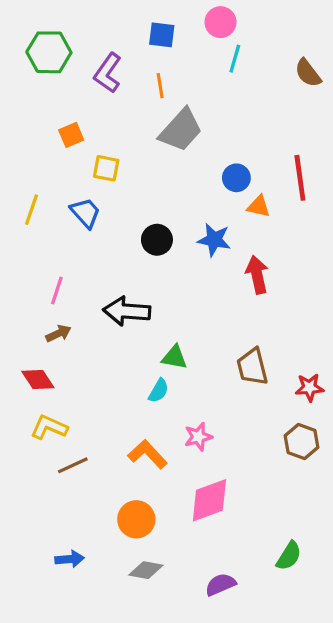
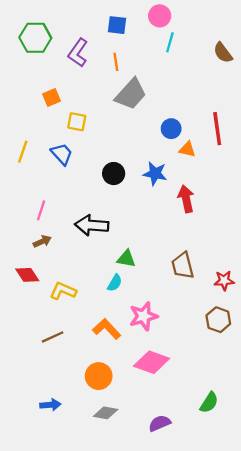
yellow L-shape: (49, 427) -> (63, 291), moved
pink star: (198, 437) -> (144, 316), size x1.4
pink diamond: (209, 500) -> (152, 362), turned 40

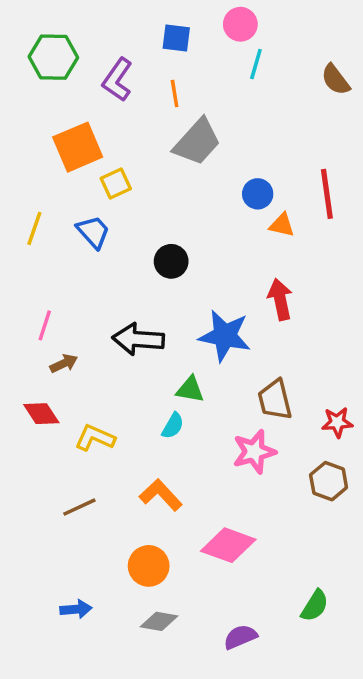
orange square: (51, 98) -> (78, 147), size x1.8
yellow square: (77, 122) -> (116, 183), turned -36
blue star: (155, 174) -> (225, 336), moved, size x1.4
pink line: (41, 210) -> (45, 325), moved
pink star: (144, 316) -> (254, 452), moved

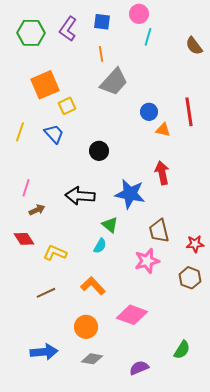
purple L-shape: (117, 80) -> (68, 29), moved
green triangle: (190, 389) -> (110, 225), turned 30
blue arrow: (76, 609) -> (44, 352), size x1.5

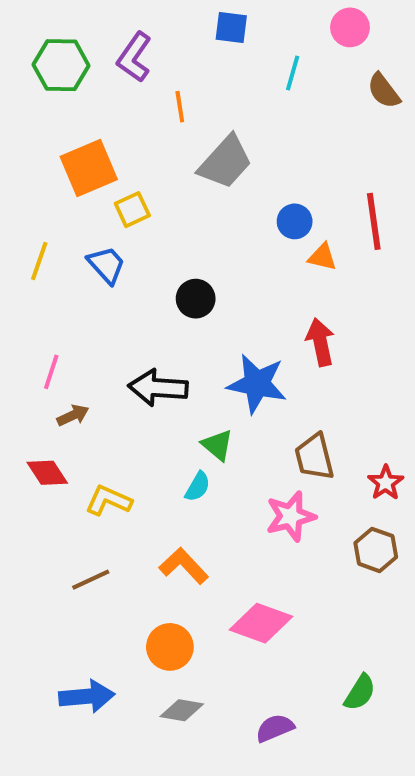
pink circle: (139, 14) -> (350, 27), moved
blue square: (102, 22) -> (231, 27), moved
orange line: (101, 54) -> (180, 107), moved
red star: (195, 244) -> (386, 483), turned -30

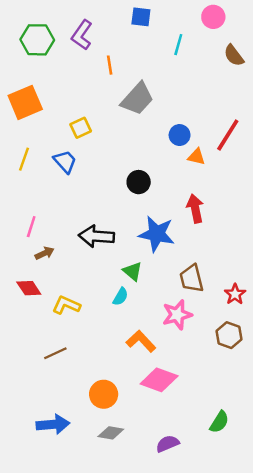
orange square: (89, 168) -> (25, 102), moved
red line: (374, 221) -> (228, 135), turned 40
black circle: (196, 299) -> (139, 182), moved
orange L-shape: (184, 566) -> (141, 341), moved

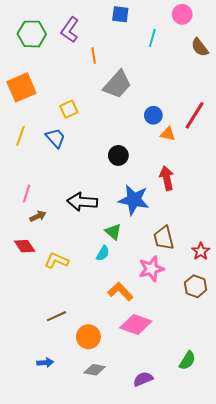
brown line: (55, 353) -> (56, 316), moved
blue arrow: (53, 424) -> (45, 363), size x0.6

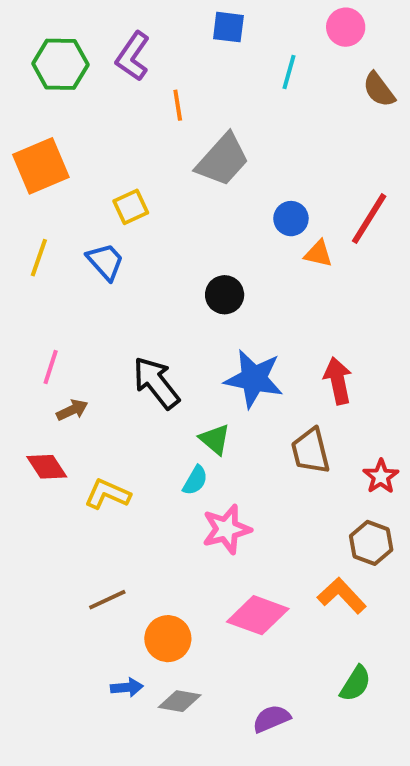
red arrow: (167, 178) -> (338, 381), moved
black arrow: (82, 202) -> (156, 383), turned 48
pink star: (151, 269) -> (226, 529), moved
orange L-shape: (120, 291) -> (342, 596), moved
blue arrow: (45, 363) -> (127, 687), moved

